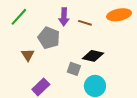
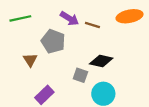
green line: (19, 17) -> (20, 18), turned 36
purple arrow: (64, 17) -> (69, 18), turned -60

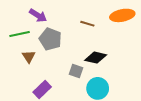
green line: (20, 18) -> (20, 34), moved
purple arrow: (69, 18) -> (38, 15), moved

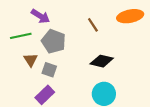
brown line: (87, 24) -> (93, 25), turned 40
gray square: (76, 71) -> (49, 70), moved

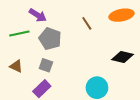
brown triangle: (31, 60) -> (16, 66), moved, turned -32
black diamond: (102, 61) -> (122, 57), moved

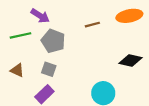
brown line: (87, 23) -> (92, 25), turned -72

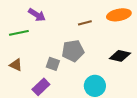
gray pentagon: (53, 41) -> (73, 51), moved, turned -30
gray square: (49, 69) -> (53, 64), moved

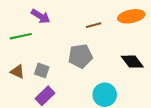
black diamond: (120, 56) -> (132, 62), turned 40
gray square: (53, 64) -> (42, 70), moved

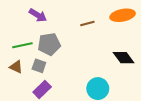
green line: (21, 36) -> (22, 45), moved
gray pentagon: (80, 56) -> (49, 44), moved

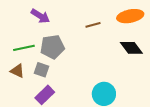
black diamond: (124, 58) -> (131, 48), moved

